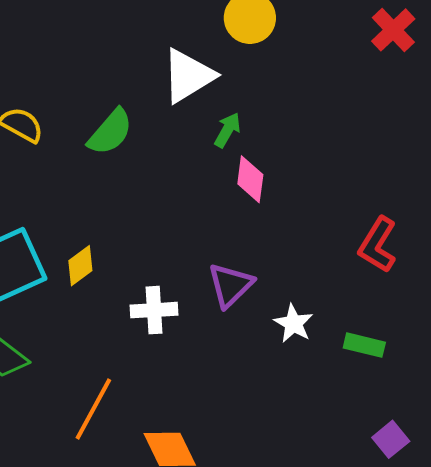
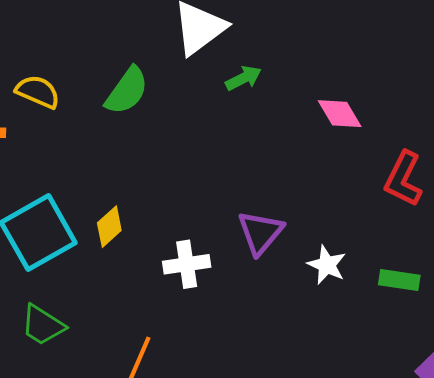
green arrow: (227, 130) -> (243, 78), turned 39
pink diamond: (250, 179) -> (340, 114), moved, turned -33

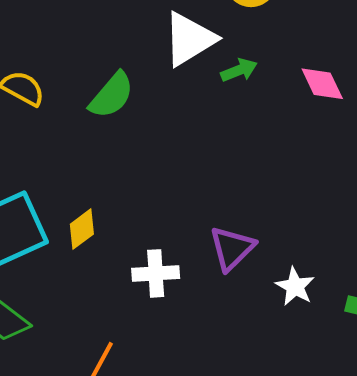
green arrow: (243, 78) -> (239, 70), moved
pink diamond: (340, 114) -> (322, 84), moved

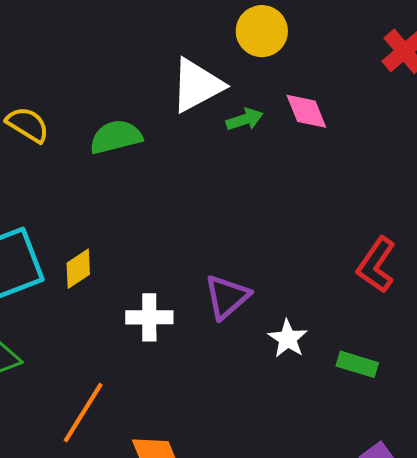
pink diamond: (322, 84) -> (306, 111), moved
green semicircle: (112, 95) -> (116, 137), turned -148

